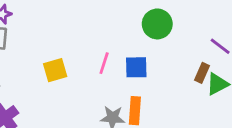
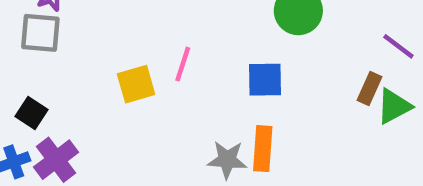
pink line: (104, 63) -> (183, 64), moved

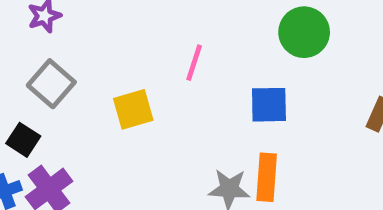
gray square: (40, 33) -> (51, 84), moved, turned 36
pink line: (183, 64) -> (194, 63), moved

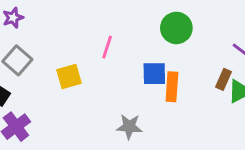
orange rectangle: (267, 177) -> (172, 87), moved

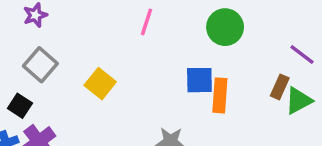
pink line: (107, 47) -> (146, 22), moved
yellow square: (69, 77) -> (100, 84), turned -35

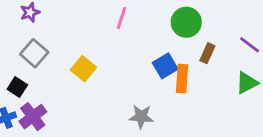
blue square: (199, 80) -> (165, 66), turned -30
brown rectangle: (280, 87) -> (207, 53), moved

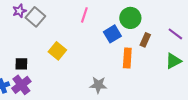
gray square: (34, 53) -> (35, 17), moved
blue square: (165, 66) -> (112, 34), moved
black square: (17, 87) -> (21, 64), moved, turned -32

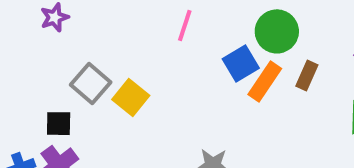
gray square: (35, 17) -> (91, 83), moved
orange rectangle: (127, 58) -> (265, 81), moved, turned 30

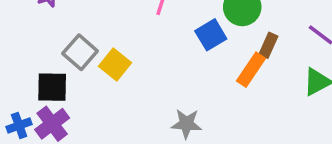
orange rectangle: (265, 81) -> (251, 70), moved
black square: (59, 124) -> (52, 87), size x1.4

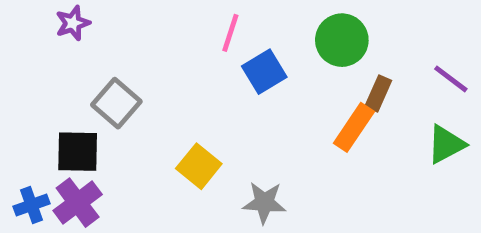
blue square: (211, 35) -> (264, 72), moved
yellow square: (115, 64) -> (199, 166), moved

